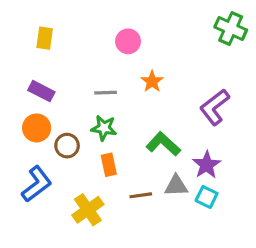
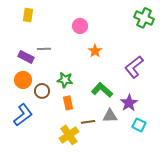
yellow rectangle: (45, 38) -> (28, 15), moved
gray line: (106, 93) -> (44, 49), moved
cyan square: (207, 197) -> (139, 125), moved
yellow cross: (88, 210) -> (69, 135), moved

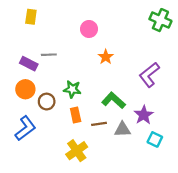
brown line: (88, 122) -> (99, 124), moved

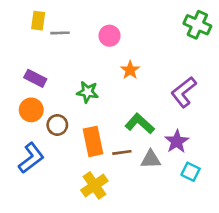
gray line: (49, 55) -> (60, 33), moved
green star: (72, 89) -> (88, 92), moved
orange rectangle: (76, 115) -> (93, 141), size x1.5

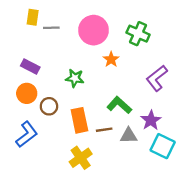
green cross: (197, 25) -> (138, 34), moved
pink circle: (110, 36) -> (94, 30), size x1.6
cyan square: (191, 172) -> (163, 146), size x1.5

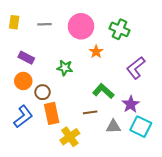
yellow rectangle: (33, 17) -> (14, 22), moved
orange rectangle: (79, 120) -> (52, 113), moved
gray triangle: (129, 136) -> (113, 127), moved

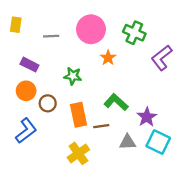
gray line: (45, 24) -> (51, 36), moved
purple L-shape: (136, 68) -> (162, 58), moved
orange rectangle: (52, 113) -> (78, 115), moved

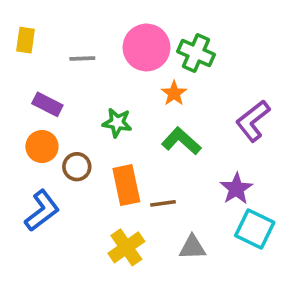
green cross: (134, 33) -> (196, 53), moved
purple L-shape: (162, 58) -> (253, 121), moved
green L-shape: (116, 102) -> (181, 141), moved
gray triangle: (127, 142) -> (192, 247), moved

